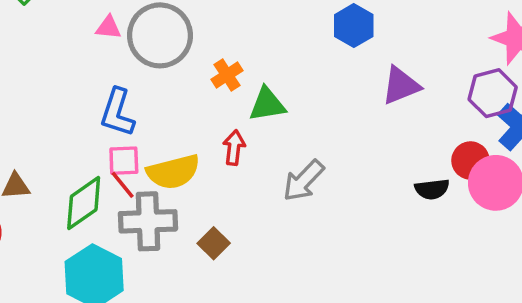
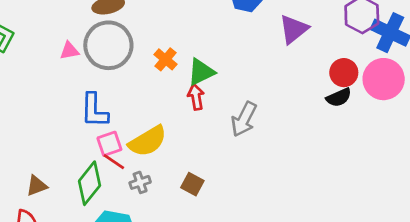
red arrow: (234, 148) -> (196, 97), moved
red circle: (471, 161) -> (344, 73), moved
gray cross: (148, 221) -> (140, 182), size x0.5

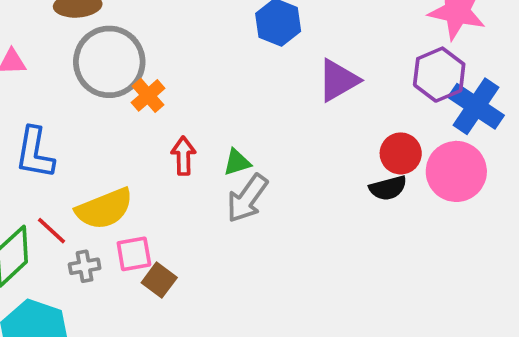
gray circle: (108, 45) -> (109, 62), moved
green triangle: (201, 72) -> (237, 162), moved, size x0.7
pink square: (109, 144) -> (134, 254), moved

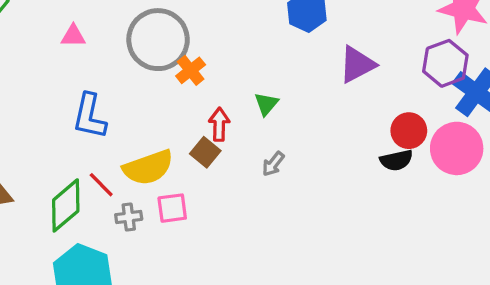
green triangle: (237, 162) -> (266, 104), moved, turned -35
gray arrow: (247, 198) -> (273, 164), size x0.6
brown square: (159, 280) -> (205, 152), moved

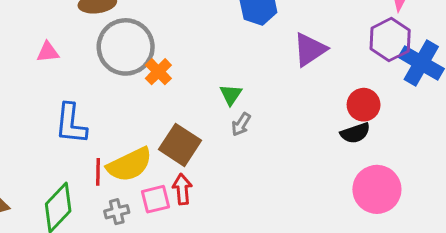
red arrow: (219, 124) -> (182, 189), moved
pink circle: (457, 148) -> (377, 189), moved
brown square: (205, 152) -> (180, 145), size x1.5
gray arrow: (273, 164) -> (241, 124), moved
red line: (101, 185) -> (98, 172), moved, turned 52

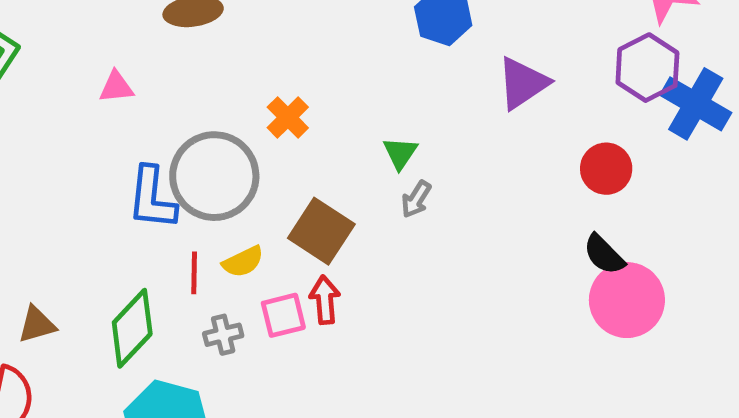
gray circle: (126, 47) -> (214, 176), moved
black semicircle: (355, 133) -> (604, 254), moved, turned 64
yellow semicircle: (130, 165) -> (243, 262), size x0.6

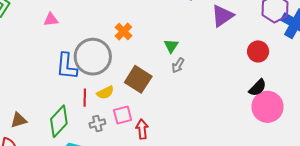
black semicircle: (604, 254) -> (258, 88), turned -90
red arrow: (325, 300) -> (142, 129), moved

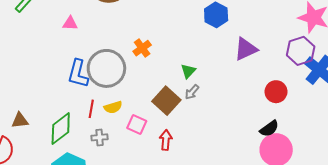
brown square: (138, 79) -> (166, 101), moved
pink square: (123, 115) -> (137, 124), moved, turned 30
red arrow: (142, 129) -> (166, 140), moved

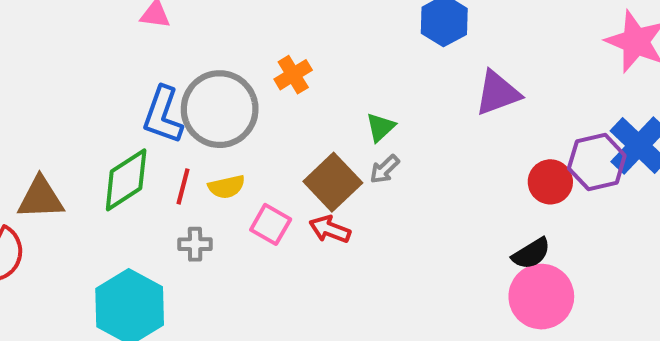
purple hexagon: (301, 51) -> (597, 162), moved
brown triangle: (20, 120) -> (40, 198), size x1.4
green diamond: (61, 129) -> (126, 180), moved
red arrow: (166, 140) -> (330, 229), moved, turned -78

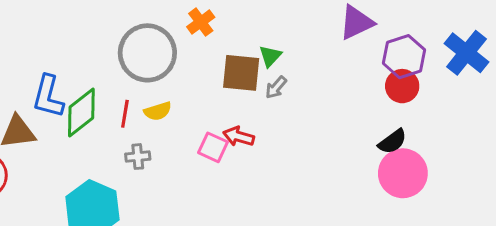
blue L-shape: (163, 115) -> (48, 96), moved
purple hexagon: (597, 162) -> (404, 57), moved
brown square: (333, 182) -> (241, 73), moved, turned -36
pink square: (271, 224) -> (213, 147), moved

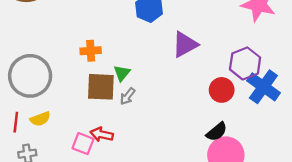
orange cross: (201, 22) -> (91, 51), moved, turned 36
blue cross: (467, 53) -> (263, 87), moved
purple hexagon: (404, 57) -> (245, 63), moved

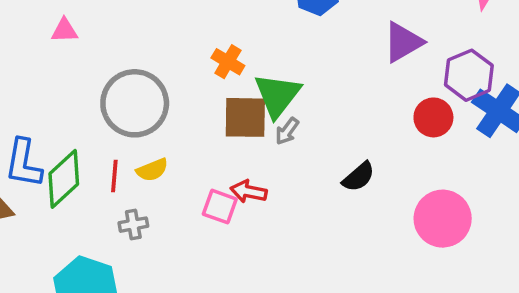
purple triangle: (185, 44) -> (403, 42), moved
orange cross: (91, 51) -> (228, 62), turned 36
green triangle: (122, 73) -> (277, 95), size x1.8
black semicircle: (217, 132) -> (359, 177), moved

